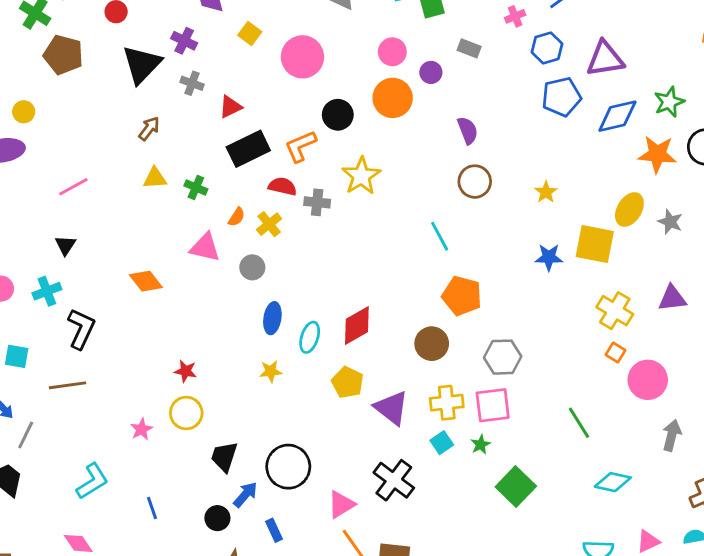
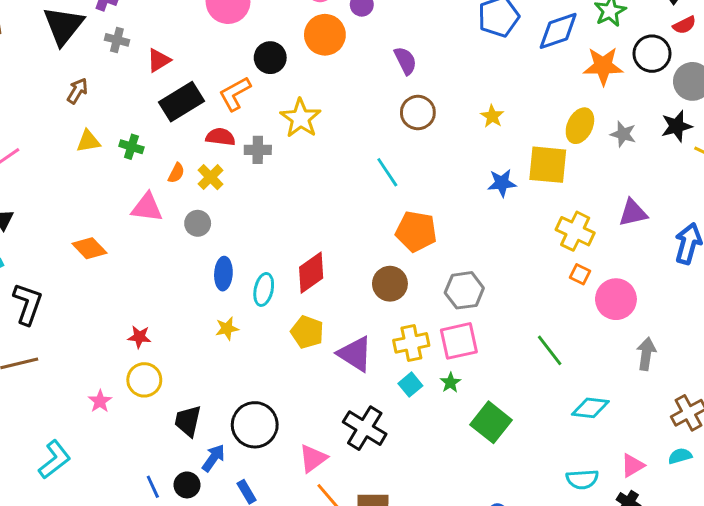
blue line: (152, 508) -> (153, 487), moved

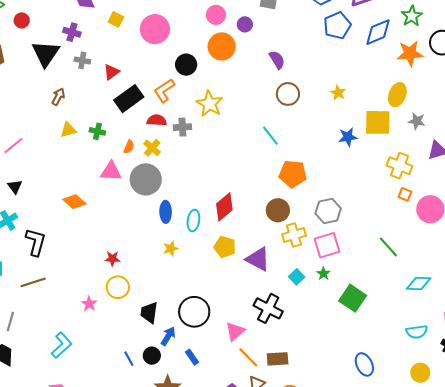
gray star: (623, 134) -> (417, 121), moved
gray circle: (198, 223) -> (146, 179), size x1.8
yellow cross: (411, 343) -> (294, 235), moved

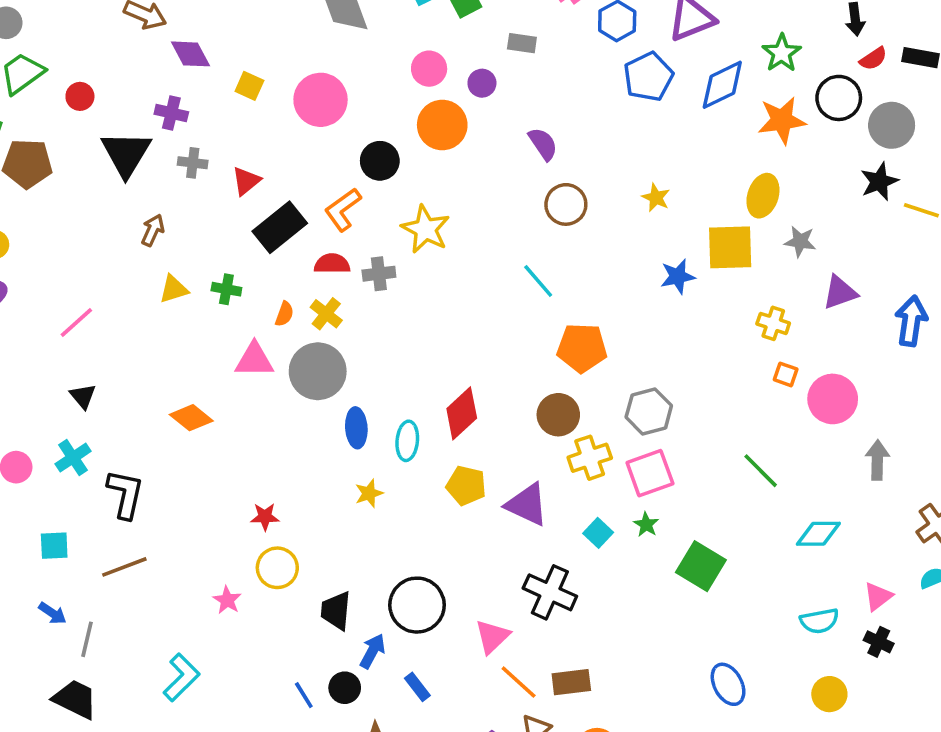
yellow cross: (399, 166) -> (773, 323), size x0.7

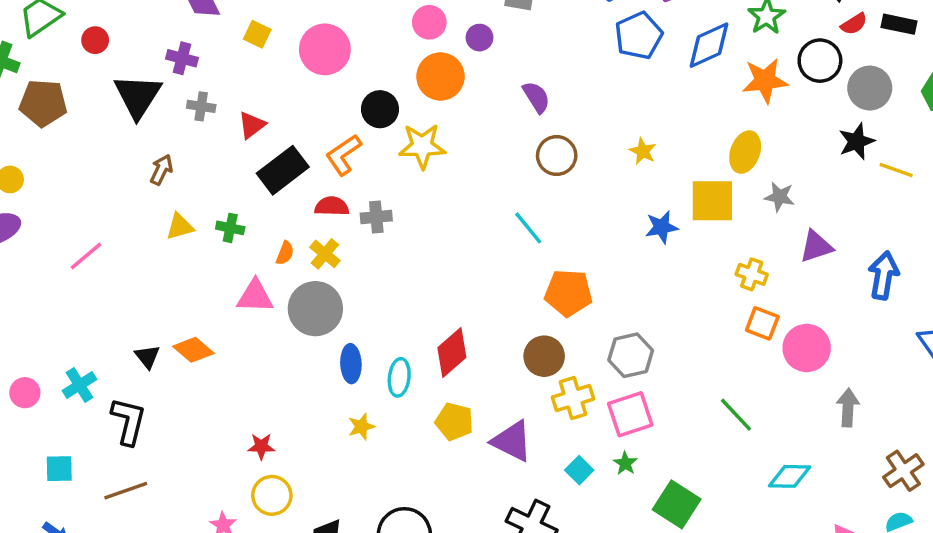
yellow star: (426, 229) -> (422, 146), moved, turned -30
orange square: (786, 374) -> (762, 323), size x1.4
black triangle: (83, 396) -> (147, 357), moved

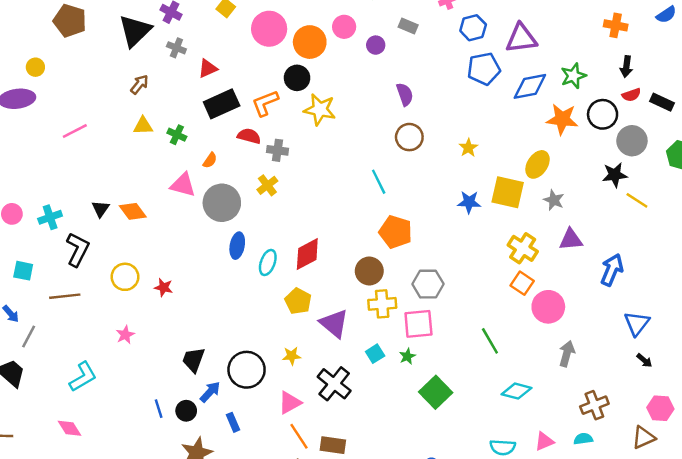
orange circle: (440, 76) -> (310, 42), moved
yellow cross: (325, 254) -> (267, 185), moved
yellow cross: (752, 274) -> (523, 248), size x1.4
yellow star: (361, 427) -> (292, 356), moved
yellow circle: (272, 495) -> (125, 277), moved

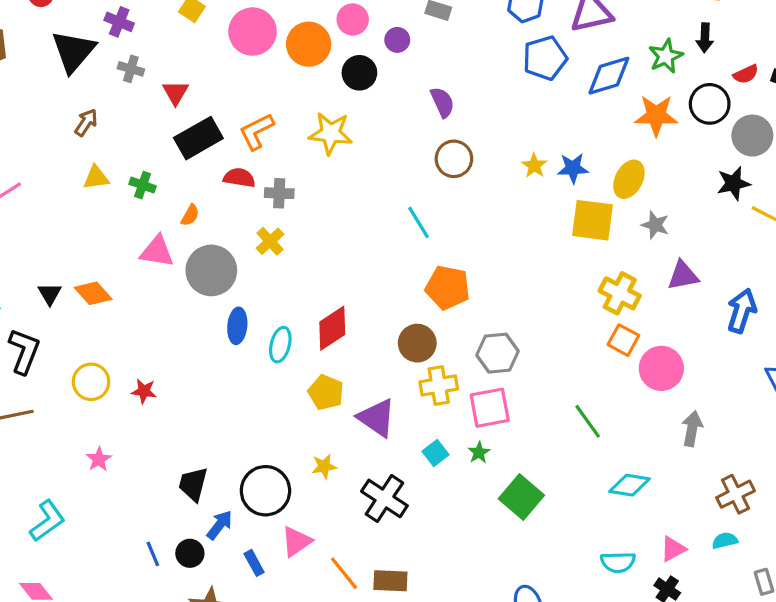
black arrow: (626, 66) -> (705, 38), moved
red triangle: (208, 68) -> (175, 92), turned -30
black circle: (297, 78) -> (359, 73), moved
blue star: (469, 202) -> (573, 168), moved
pink triangle: (290, 403) -> (296, 541), moved

